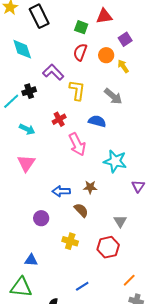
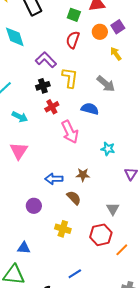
orange circle: (106, 55) -> (100, 32), moved
black cross: (29, 91) -> (43, 86), moved
cyan star: (115, 161) -> (108, 149), size x0.6
orange line: (129, 280) -> (122, 250), moved

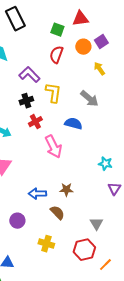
cyan star: (108, 149) -> (105, 164), moved

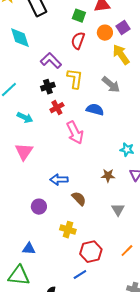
yellow arrow: (99, 69) -> (121, 55), size x1.5
brown star: (66, 190) -> (108, 176), moved
red hexagon: (84, 250) -> (91, 252), moved

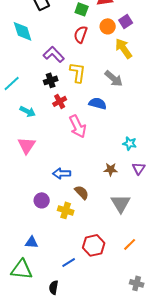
gray triangle: (118, 210) -> (121, 203), size x1.5
yellow cross: (68, 230) -> (66, 210), moved
blue line: (80, 275) -> (69, 262), moved

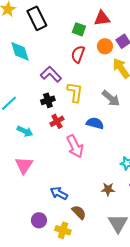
blue arrow: (62, 173) -> (59, 193), turned 30

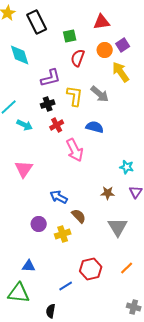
green square: (79, 29) -> (70, 36), moved, turned -32
purple L-shape: (51, 74) -> (51, 78), turned 120
gray arrow: (111, 98) -> (100, 94), moved
cyan arrow: (25, 131) -> (25, 125), moved
yellow cross: (63, 230) -> (63, 234), turned -35

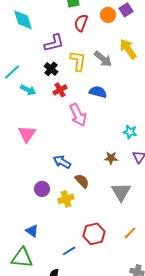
yellow arrow: (121, 72) -> (128, 49), moved
black cross: (48, 104) -> (51, 69), turned -32
blue triangle: (29, 266) -> (32, 231), turned 32

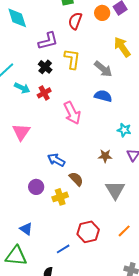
gray arrow: (103, 59) -> (103, 69), moved
red cross: (60, 90) -> (44, 93), moved
blue semicircle: (98, 92) -> (103, 96), moved

